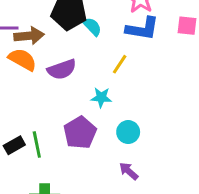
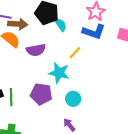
cyan star: (101, 97) -> (59, 73), size x1.5
purple pentagon: (80, 133) -> (41, 94), turned 30

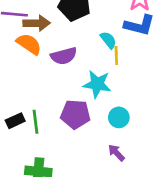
cyan semicircle: (61, 25) -> (108, 40), moved
yellow line: (75, 53) -> (116, 56), turned -40

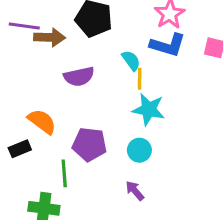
orange semicircle: (29, 44) -> (42, 121), moved
cyan star: (97, 84) -> (149, 109), moved
green line: (35, 122) -> (64, 173), moved

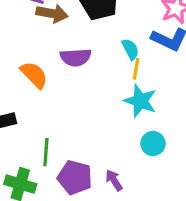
orange semicircle: (42, 121) -> (34, 75), moved
purple pentagon: (89, 144) -> (75, 177), moved
cyan circle: (139, 150) -> (153, 144), moved

